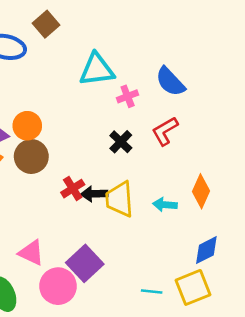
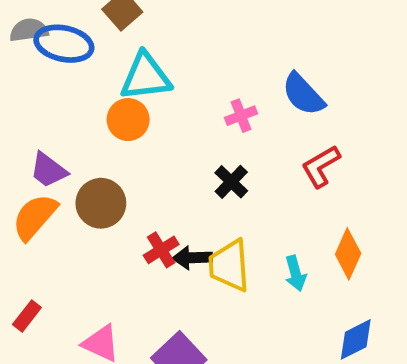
cyan triangle: (97, 70) -> (146, 77), moved
orange circle: (27, 126) -> (128, 120), moved
red L-shape: (165, 131) -> (321, 166), moved
cyan arrow: (165, 205) -> (295, 273), turned -110

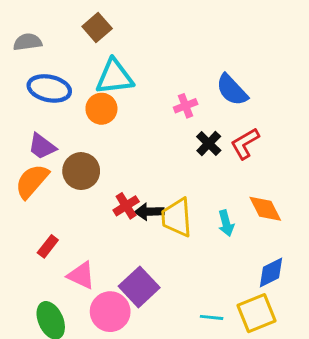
blue ellipse: (64, 44) -> (49, 88), moved
black cross: (231, 182) -> (209, 143), moved
orange diamond: (348, 254) -> (265, 209), turned -51
red rectangle: (27, 316) -> (48, 246), moved

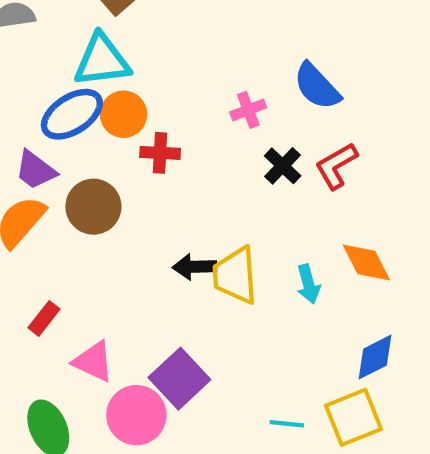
cyan triangle: (114, 77) -> (102, 60), moved
blue ellipse: (49, 88) -> (72, 114), moved, turned -45
red cross: (126, 206) -> (160, 153), moved, turned 35

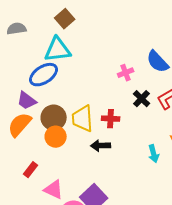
orange circle: (124, 114) -> (56, 137), moved
red cross: (160, 153) -> (111, 119), moved
yellow trapezoid: (235, 275) -> (83, 119), moved

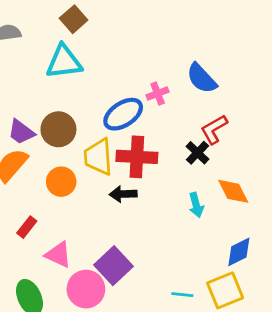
blue ellipse: (44, 75) -> (123, 114), moved
black cross: (142, 99) -> (197, 153), moved
brown circle: (54, 118) -> (58, 129), moved
red cross: (111, 119) -> (137, 157), size x1.6

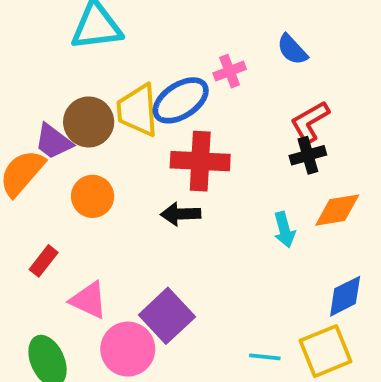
blue semicircle: (202, 78) -> (292, 50), size x0.7
purple trapezoid: (21, 132) -> (53, 142), moved
black cross: (197, 153) -> (308, 155), moved, turned 30
yellow trapezoid: (98, 157) -> (138, 110), moved
orange diamond: (233, 191) -> (337, 210), turned -72

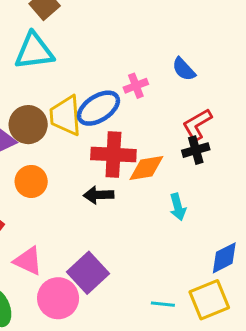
orange diamond: (337, 210) -> (146, 168), moved

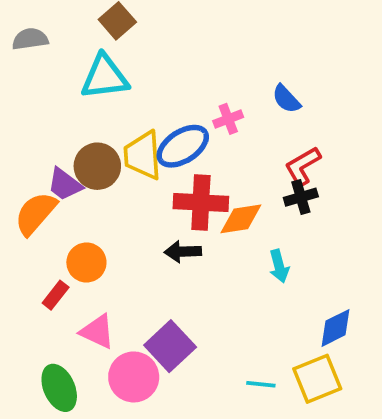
orange circle: (31, 181) -> (86, 262), moved

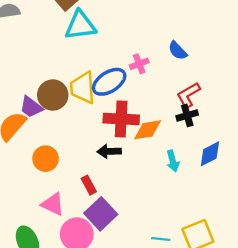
cyan triangle: (105, 77) -> (80, 25), moved
red rectangle: (56, 295) -> (89, 185), moved, turned -66
blue diamond: (335, 328) -> (210, 154), moved

